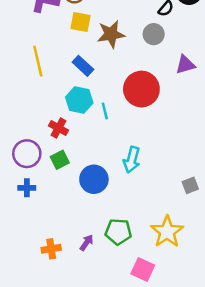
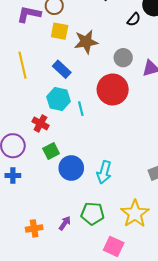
gray circle: (154, 34) -> (123, 58), moved
green square: (60, 160) -> (51, 151), moved
cyan arrow: (132, 160) -> (104, 172), moved

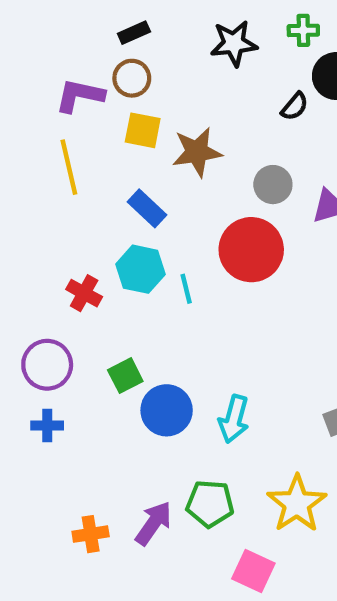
yellow line: (22, 65) -> (69, 167), moved
red cross: (40, 123) -> (84, 293), moved
purple arrow: (65, 223) -> (154, 523), size x1.5

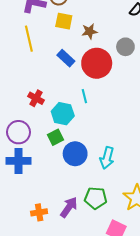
brown star: (197, 152) -> (89, 31), size x0.7
red circle: (251, 250) -> (97, 63), moved
cyan hexagon: (140, 269) -> (63, 114), moved
blue cross: (47, 426) -> (19, 161), size x1.6

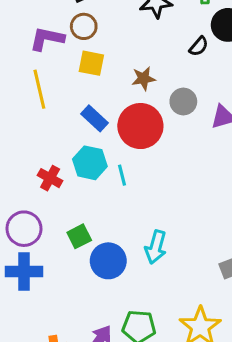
brown star: (89, 31) -> (143, 79), moved
cyan hexagon: (63, 114) -> (90, 163), moved
cyan arrow: (107, 158) -> (156, 247), moved

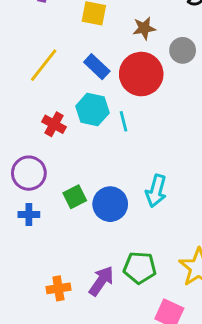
yellow line: (39, 89) -> (44, 65), moved, turned 51
green square: (79, 236) -> (75, 197), moved
blue cross: (24, 272) -> (29, 214), size x0.6

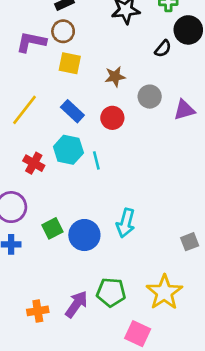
red circle: (141, 74) -> (112, 118), size x0.6

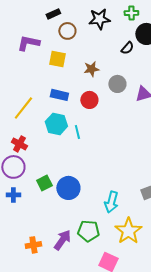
brown circle: (63, 31) -> (67, 31), moved
yellow line: (24, 110) -> (23, 108), moved
blue rectangle: (72, 111) -> (59, 95), turned -30
red cross: (34, 163) -> (19, 144), moved
cyan arrow: (126, 223) -> (111, 202), moved

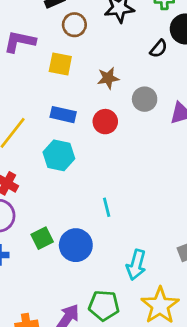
cyan line: (77, 132) -> (107, 207), moved

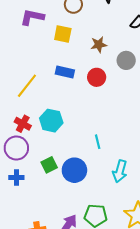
cyan hexagon: (59, 155) -> (51, 121), moved
cyan arrow: (136, 265) -> (120, 171), moved

